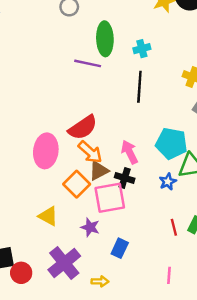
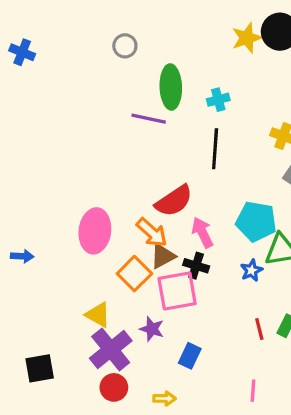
red semicircle: (83, 127) -> (174, 201), moved
purple cross: (64, 263) -> (111, 349), moved
red circle: (21, 273) -> (114, 387), moved

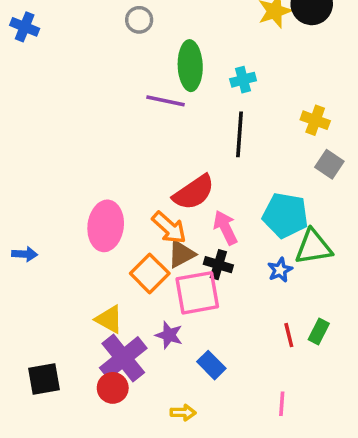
blue rectangle: (190, 356) -> (211, 365), turned -70
red circle: (114, 387) -> (113, 388), moved

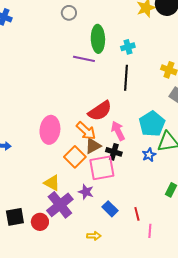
cyan pentagon: (285, 215) -> (152, 124), turned 30
red line: (289, 335) -> (137, 214), moved
red circle: (113, 388) -> (40, 222), moved

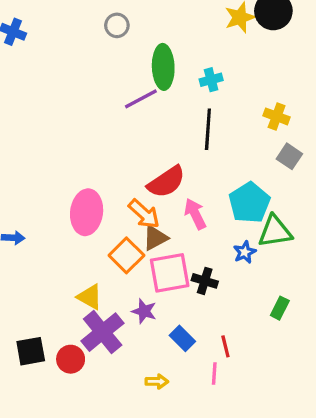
purple line: (84, 59) -> (141, 99), turned -40
black cross: (114, 152) -> (205, 281), moved
pink line: (150, 231) -> (214, 374), moved

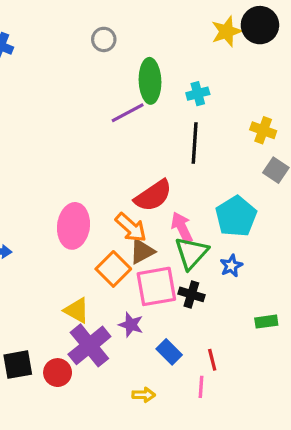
green triangle: (275, 231) -> (191, 253), moved, turned -39
green rectangle: (280, 308) -> (266, 322), turned 55

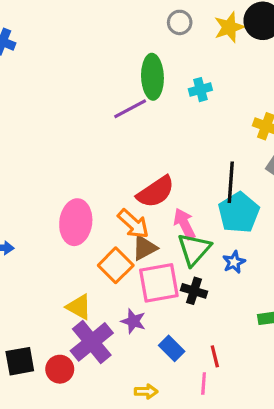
gray circle: (104, 39) -> (180, 22), moved
black line: (195, 143) -> (231, 182), moved

